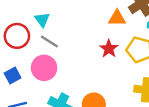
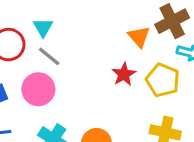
orange triangle: (117, 18) -> (139, 37), turned 42

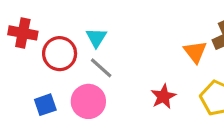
red star: (124, 74) -> (163, 97), moved

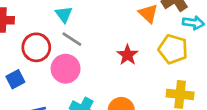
red circle: (60, 54) -> (36, 47), moved
blue square: (45, 105) -> (15, 79), moved

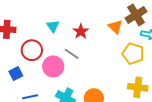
gray line: (72, 39) -> (72, 54), moved
red star: (128, 55) -> (81, 31), moved

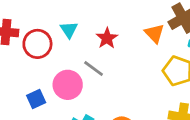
red circle: (32, 50) -> (37, 44), moved
blue square: (16, 74) -> (36, 99), moved

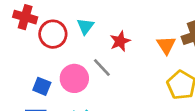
blue square: (36, 99) -> (42, 86), turned 36

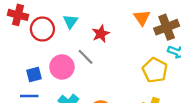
orange triangle: (166, 45) -> (142, 18), moved
blue square: (42, 86) -> (34, 74), turned -35

